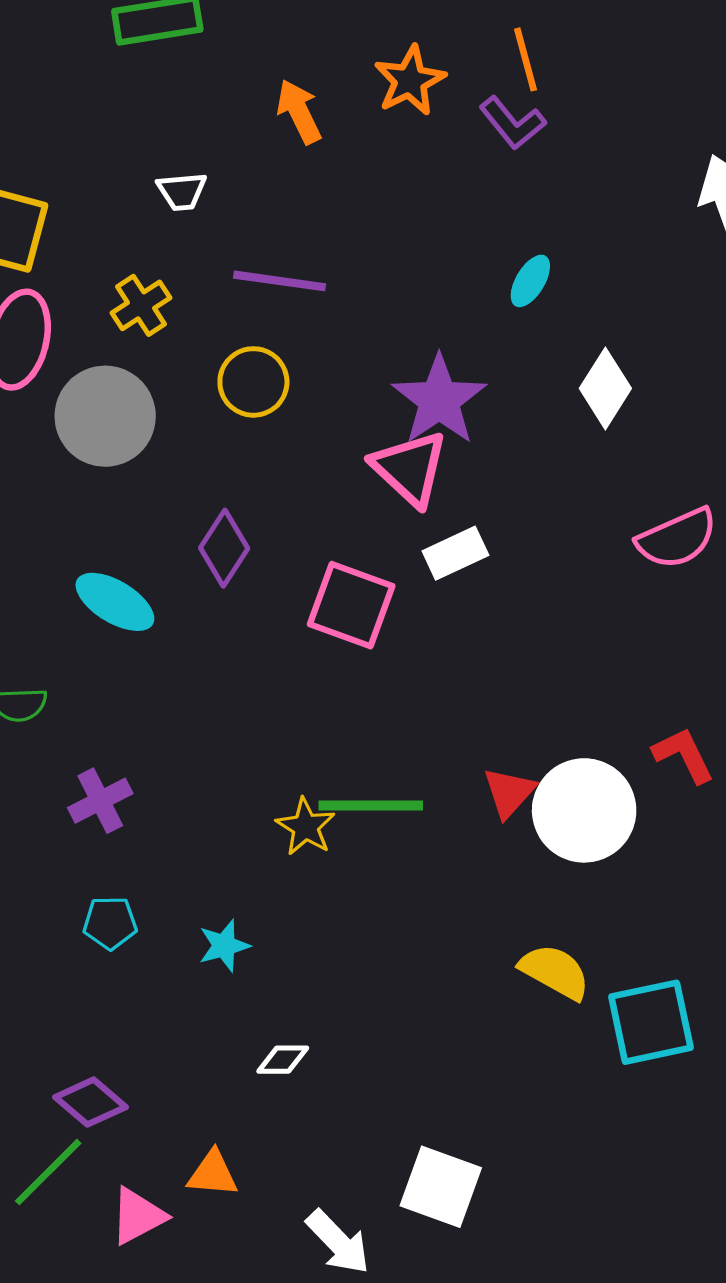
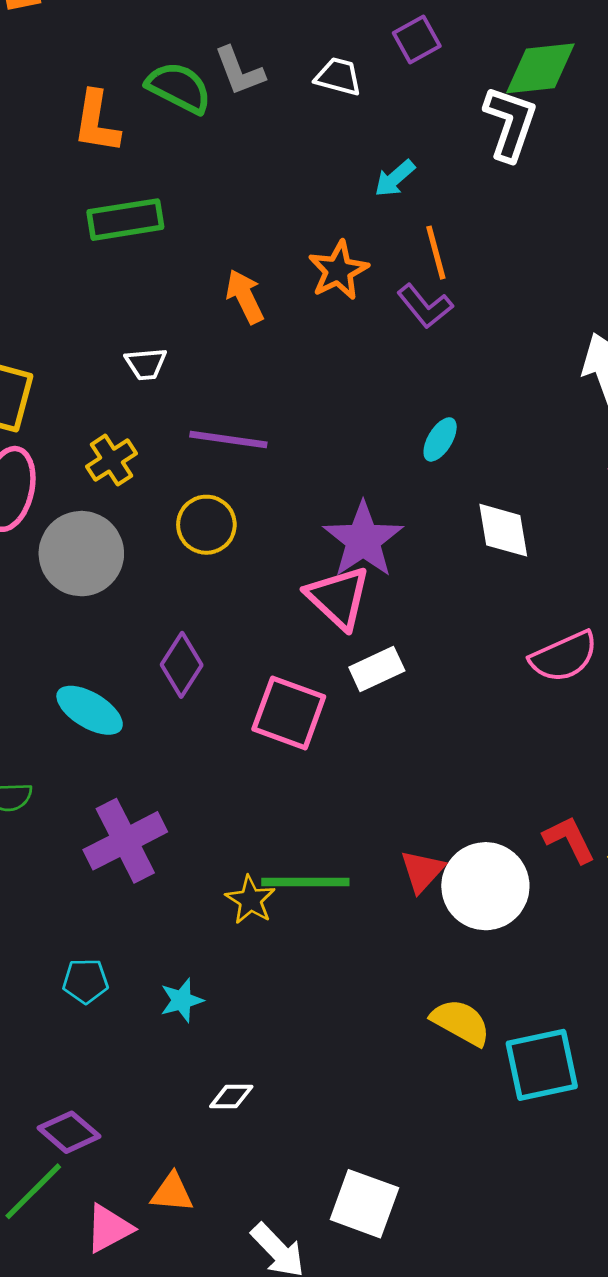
white diamond: (605, 388) -> (503, 530), turned -42
purple cross: (100, 801) -> (125, 841), moved, size x1.5

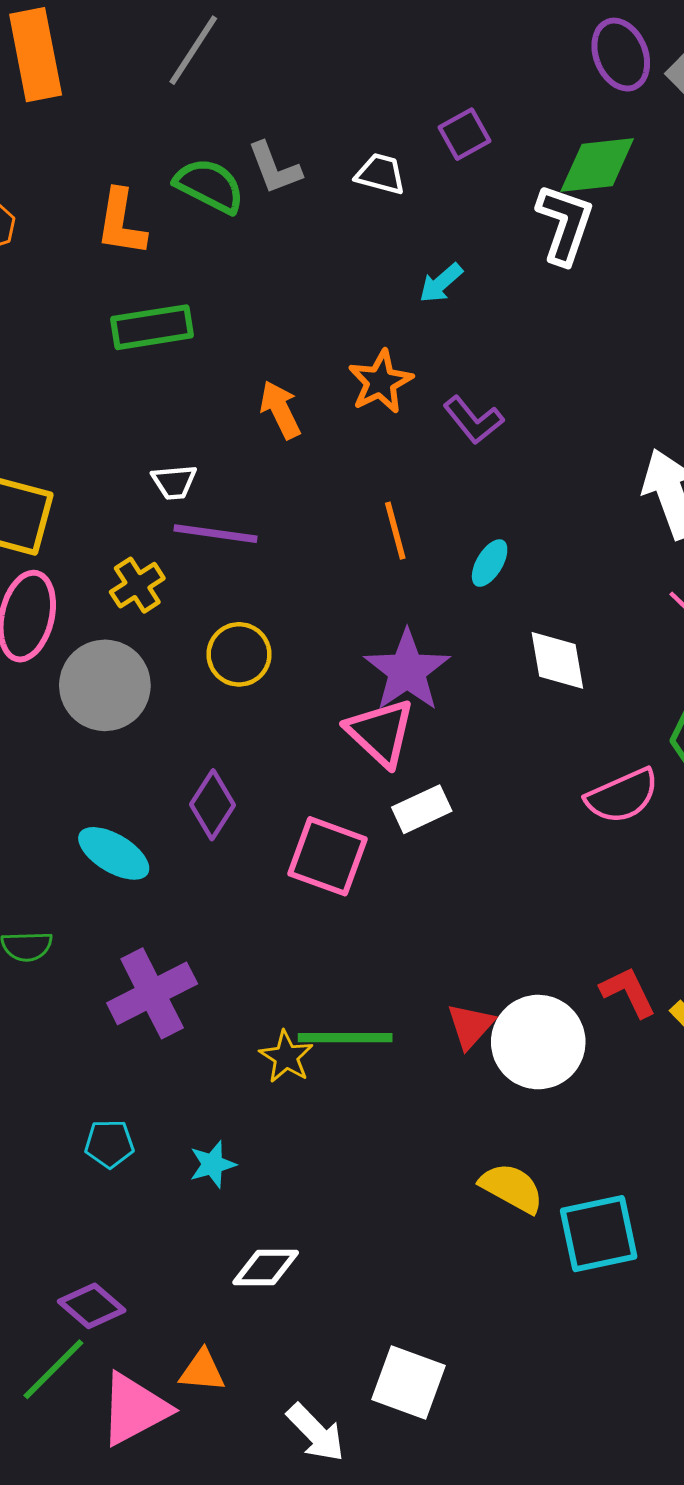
orange line: (436, 253) -> (395, 531), moved
purple line: (228, 439) -> (215, 534), moved
white diamond: (231, 1096) -> (266, 1268), size x1.4
pink triangle: (109, 1228) -> (134, 1409), size x1.4

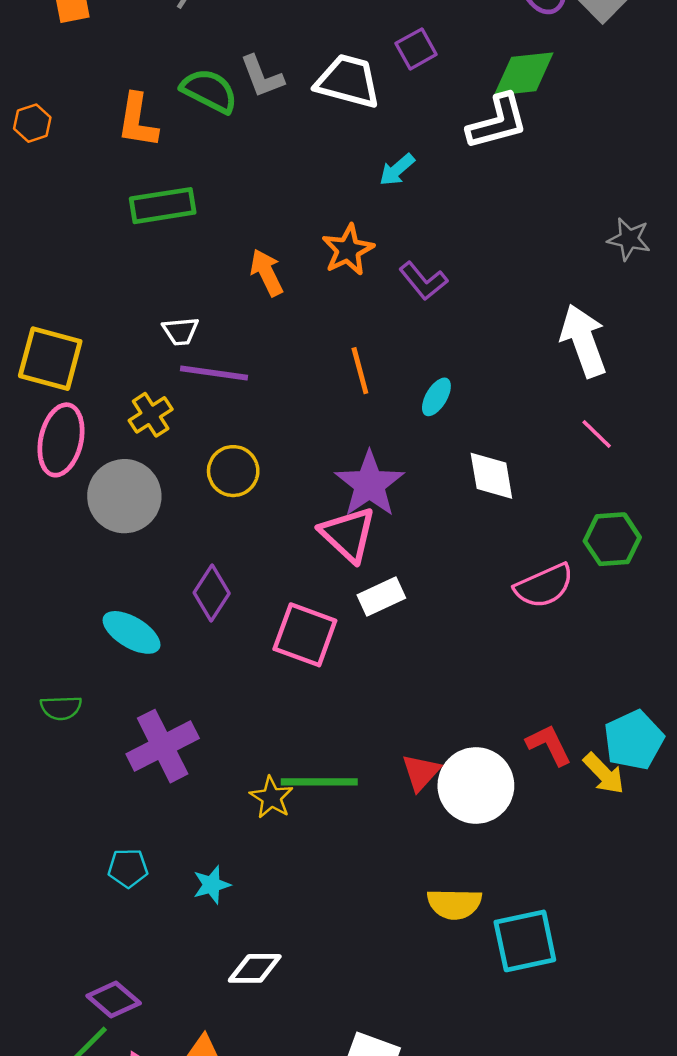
white trapezoid: (381, 174) -> (348, 81), size x1.6
white L-shape: (565, 224) -> (497, 122), turned 56
yellow semicircle: (512, 1188) -> (454, 904), turned 152

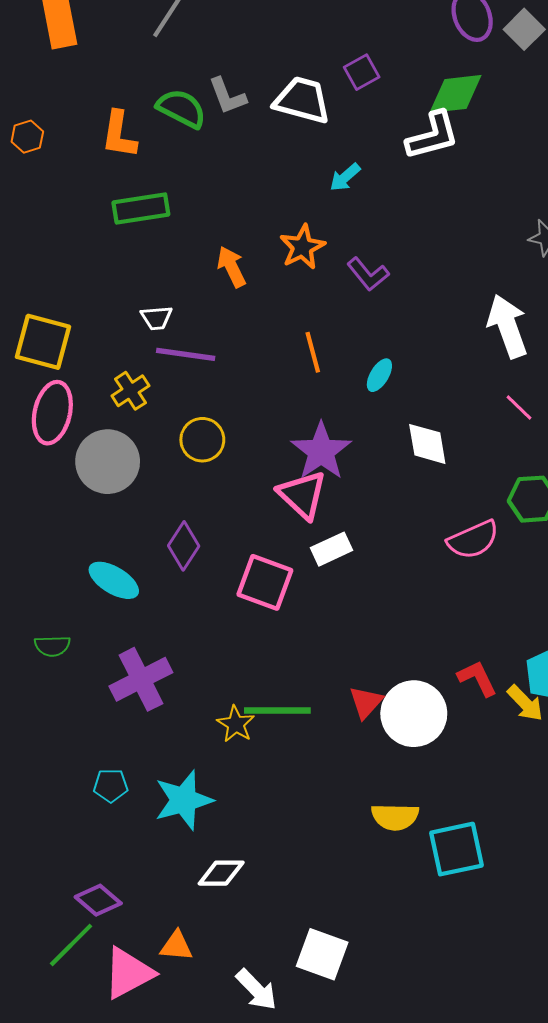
cyan star: (212, 885) -> (184, 800), size x1.8

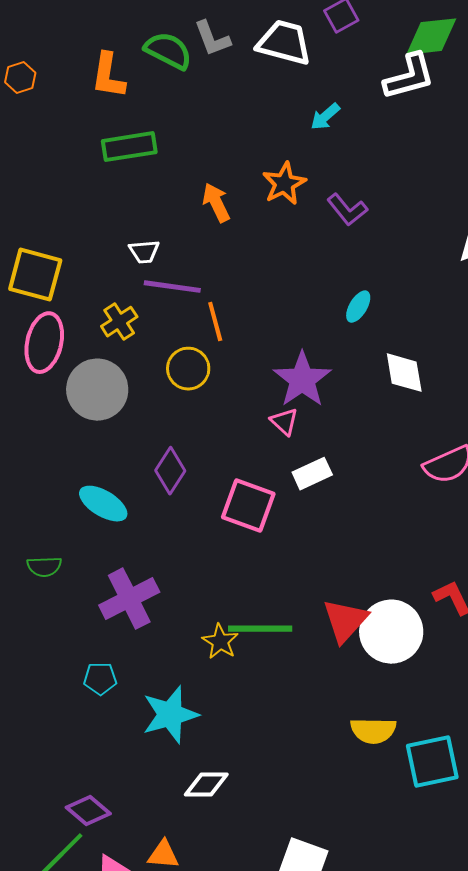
orange line: (313, 352) -> (215, 322), moved
pink triangle: (302, 495) -> (284, 422), size x0.6
red triangle: (366, 702) -> (345, 621), size x1.4
cyan pentagon: (111, 786) -> (100, 679), moved

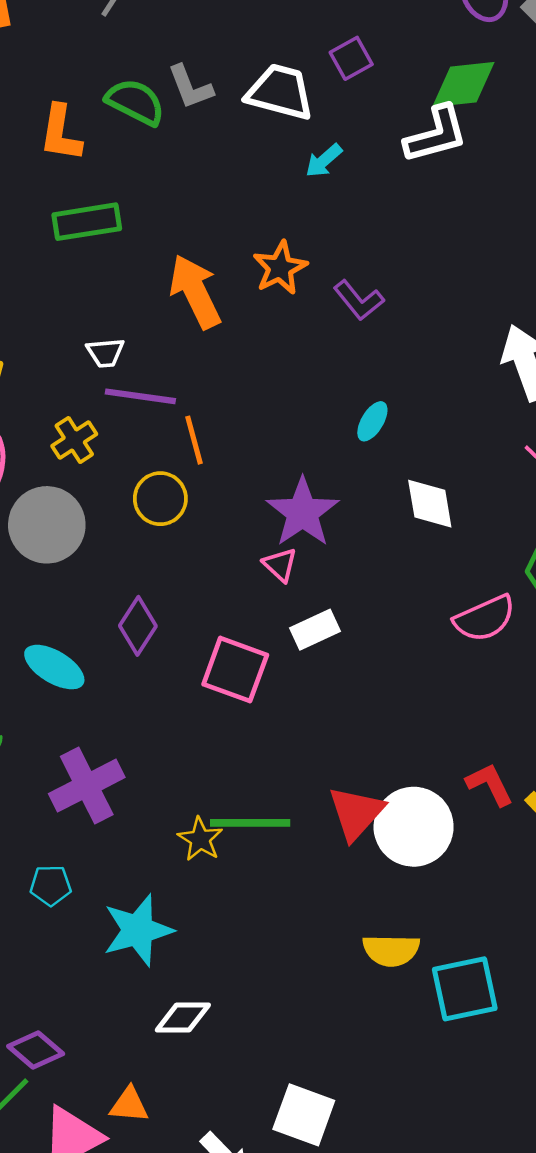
cyan arrow: (325, 117) -> (324, 161), moved
orange arrow: (216, 203) -> (195, 292), size x1.5

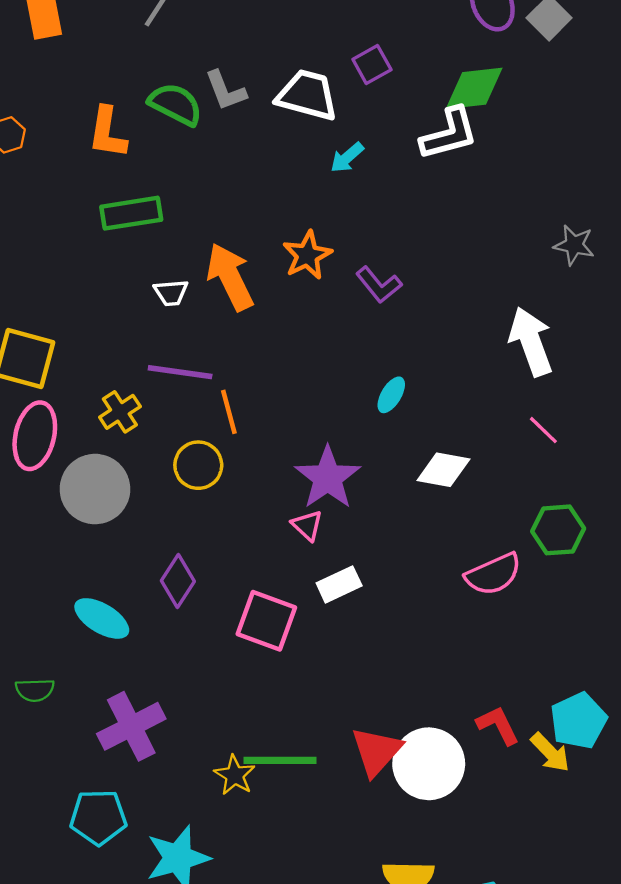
white trapezoid: (105, 353) -> (171, 293), moved
white diamond: (430, 504) -> (443, 470), turned -70
cyan pentagon: (51, 885) -> (98, 817), size x1.5

